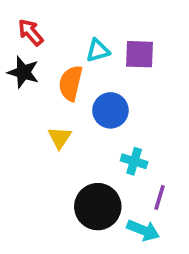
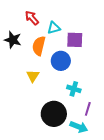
red arrow: (31, 32) -> (32, 18), moved
purple square: (140, 54) -> (75, 40), moved

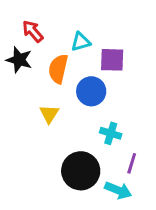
red arrow: (32, 18) -> (33, 31), moved

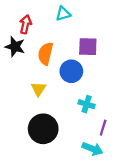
red arrow: (33, 31) -> (26, 24), turned 54
cyan triangle: (81, 42) -> (63, 14), moved
black circle: (81, 171) -> (43, 129), moved

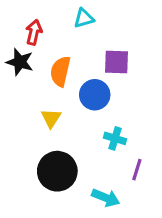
cyan arrow: (92, 149) -> (106, 198), moved

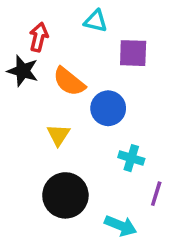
cyan triangle: (84, 18) -> (96, 21), turned 30
purple square: (117, 62) -> (133, 53), moved
orange semicircle: (60, 71) -> (69, 82), turned -64

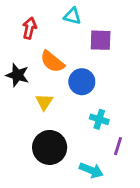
black star: (23, 71) -> (17, 75), moved

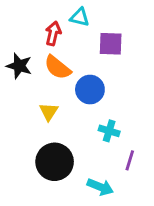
red arrow: (29, 28) -> (53, 33), moved
black star: (17, 75) -> (19, 66), moved

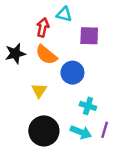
black star: (19, 66) -> (15, 54), turned -30
cyan arrow: (100, 187) -> (81, 132), moved

